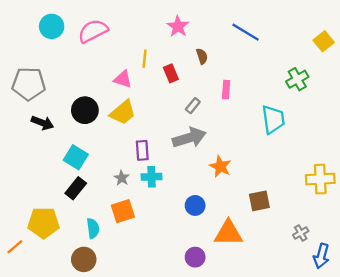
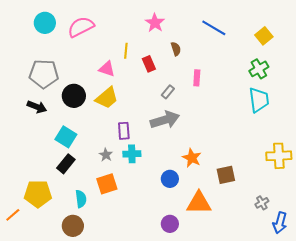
yellow square: (324, 41) -> (264, 36), moved
gray pentagon: (29, 84) -> (44, 74), moved
cyan trapezoid: (273, 119) -> (259, 100), moved
orange star: (220, 166) -> (192, 158), moved

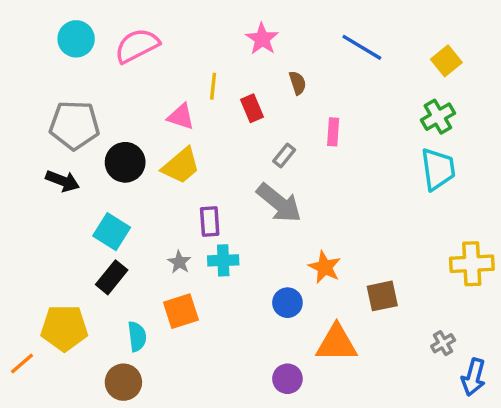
gray arrow: (165, 120) -> (279, 203), turned 56

